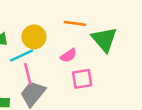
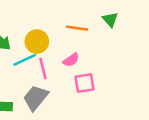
green triangle: (104, 39) -> (110, 20), moved, size x0.6
pink line: (28, 74) -> (43, 68), moved

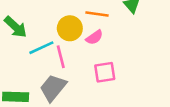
yellow circle: (37, 42) -> (70, 28), moved
pink semicircle: (71, 60) -> (94, 37), moved

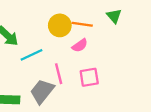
yellow circle: (70, 28) -> (60, 25), moved
pink line: (61, 57) -> (59, 74), moved

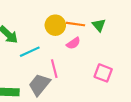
green triangle: (114, 16) -> (99, 25), moved
pink square: (89, 77) -> (103, 73), moved, turned 30

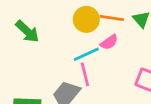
cyan line: (30, 52) -> (86, 54), moved

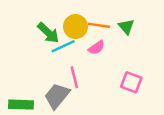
green arrow: (27, 31) -> (48, 33), moved
cyan line: (86, 54) -> (63, 46), moved

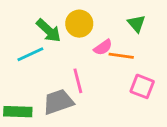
orange line: (99, 25) -> (121, 56), moved
cyan line: (63, 46) -> (30, 54), moved
gray trapezoid: (57, 96) -> (58, 102), turned 32

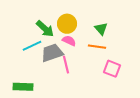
green triangle: (137, 24) -> (101, 29), moved
pink semicircle: (103, 47) -> (69, 41), moved, turned -120
gray trapezoid: (58, 102) -> (52, 53), moved

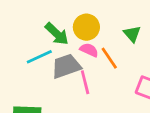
orange line: (97, 47) -> (109, 58), moved, turned 48

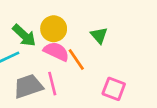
pink semicircle: (89, 50) -> (56, 51), size x1.4
gray trapezoid: (66, 66) -> (28, 86), moved

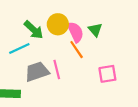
pink semicircle: (56, 51) -> (75, 32), moved, turned 40
pink square: (114, 89) -> (107, 74), turned -30

